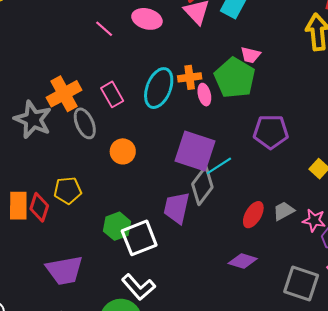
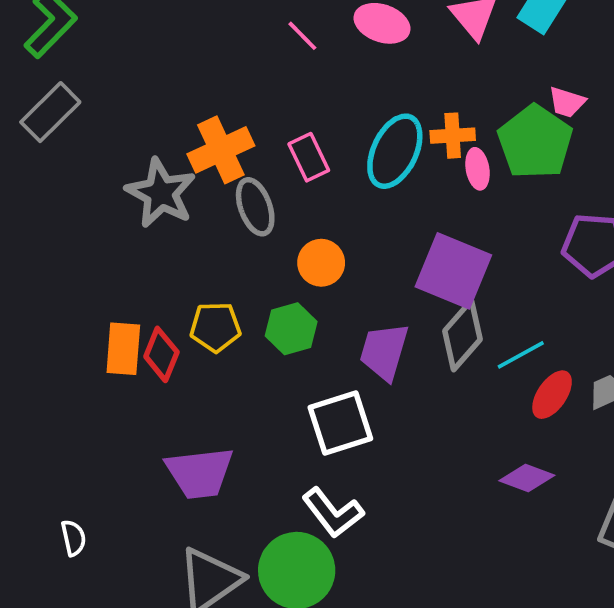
cyan line: (219, 166) -> (521, 355), moved
purple trapezoid: (177, 208) -> (384, 352), moved
green hexagon: (117, 226) -> (291, 329), moved

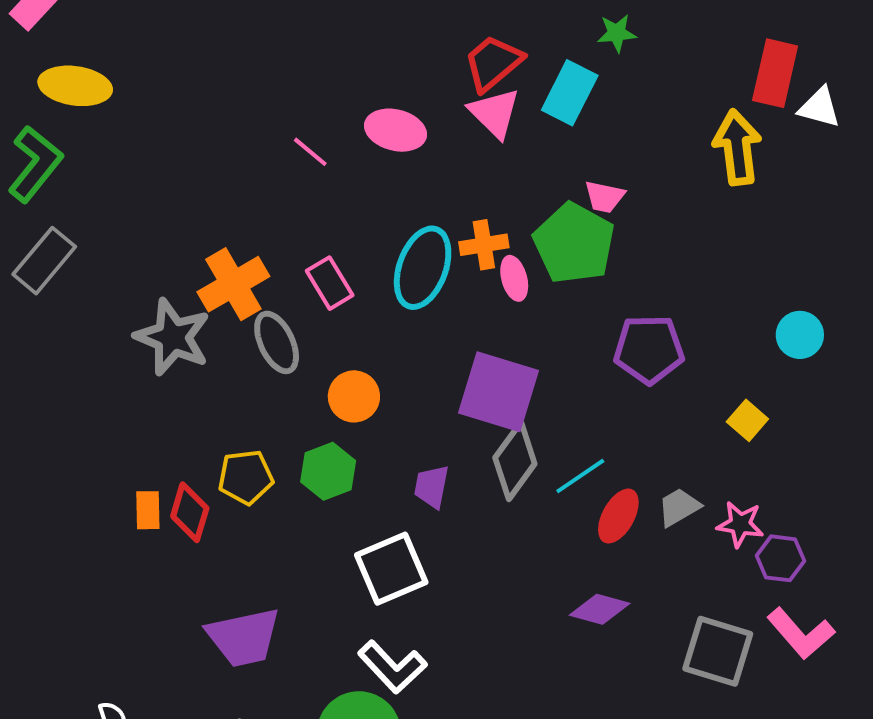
orange rectangle: (123, 349) -> (148, 510), size x0.7
purple trapezoid: (384, 352) -> (432, 487), size x0.7

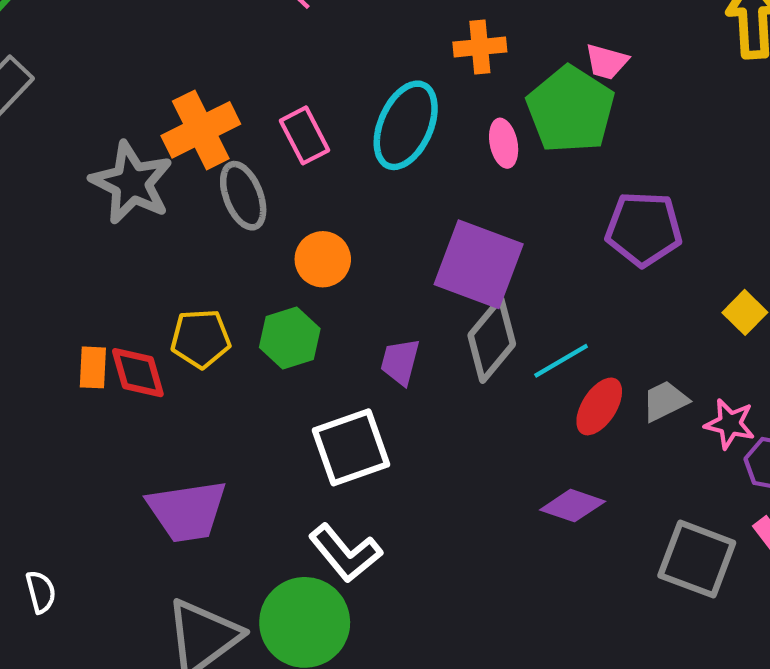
orange cross: (484, 245) -> (480, 47), moved
red diamond: (190, 512) -> (138, 373), turned -36

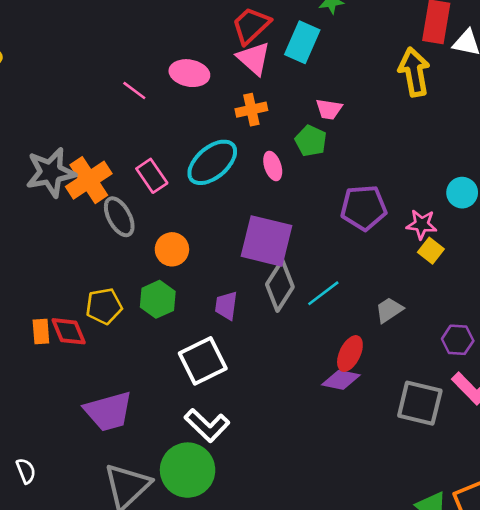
green pentagon: (571, 110) -> (311, 141), size x0.6
cyan ellipse: (406, 125) -> (212, 162), turned 33
gray star: (132, 183) -> (51, 172), moved, turned -30
red ellipse: (599, 406) -> (350, 354), moved
pink star: (730, 424) -> (422, 224), moved

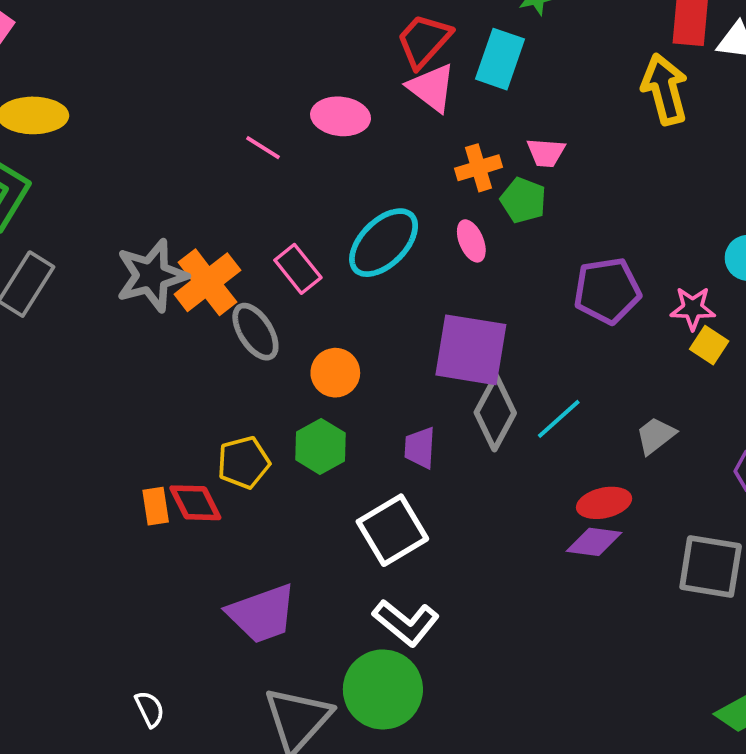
orange cross: (251, 110) -> (478, 168), moved
red ellipse: (350, 354) -> (604, 503), turned 56

